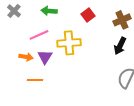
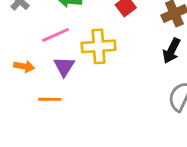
orange arrow: (26, 57) -> (24, 66), moved

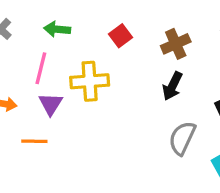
pink line: (56, 35) -> (41, 68), turned -52

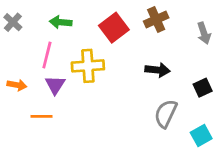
red square: (120, 36) -> (114, 28), size x1.5
brown cross: (176, 44) -> (156, 19), moved
black arrow: (172, 86) -> (157, 70), turned -110

